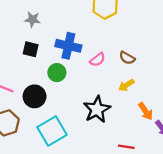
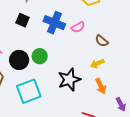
pink semicircle: (98, 60) -> (78, 27), moved
green circle: (57, 73) -> (40, 56), moved
orange arrow: (146, 111) -> (101, 86), moved

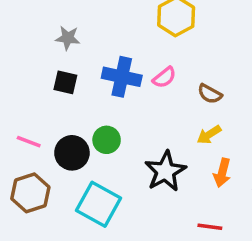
orange arrow: (101, 86) -> (222, 173), turned 49
cyan square: (29, 91) -> (99, 204), turned -30

